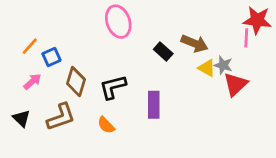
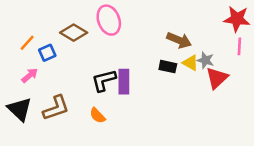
pink line: (246, 38) -> (239, 46), moved
black rectangle: (163, 52) -> (168, 67), moved, turned -30
brown diamond: (76, 82) -> (74, 33), moved, turned -76
purple rectangle: (154, 105) -> (124, 82), moved
black triangle: (21, 118) -> (20, 109), size x1.5

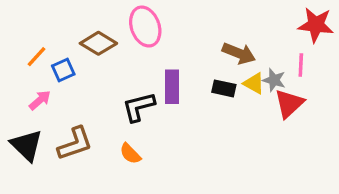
pink line: (239, 46) -> (301, 65), moved
purple rectangle: (124, 82) -> (172, 87), moved

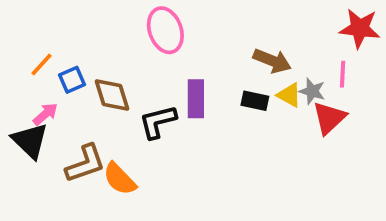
brown diamond: (98, 43) -> (112, 95), moved, turned 42
black triangle: (27, 145) -> (30, 141), moved
orange semicircle: (130, 154) -> (120, 179), moved, size x1.4

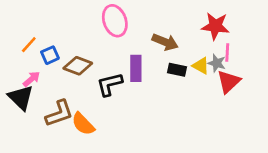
red star: (360, 28) -> (215, 26), moved
brown arrow: (272, 61) -> (165, 42), moved
pink line: (343, 74) -> (227, 53), moved
brown diamond: (112, 95) -> (78, 66), turned -52

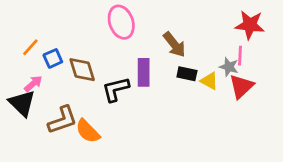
red star: (215, 26) -> (250, 25), moved
brown arrow: (165, 42) -> (174, 44), turned 30
brown diamond: (78, 66) -> (82, 70), turned 52
yellow triangle: (201, 66) -> (209, 81), moved

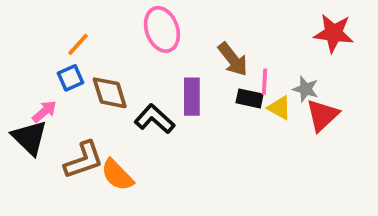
orange line: (30, 47) -> (78, 44), moved
pink line: (240, 56) -> (265, 82), moved
black L-shape: (116, 89) -> (154, 119), turned 56

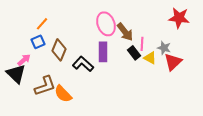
pink ellipse: (162, 29) -> (106, 24), moved
brown diamond: (110, 93) -> (59, 50), turned 40
black rectangle: (250, 98) -> (134, 53), turned 40

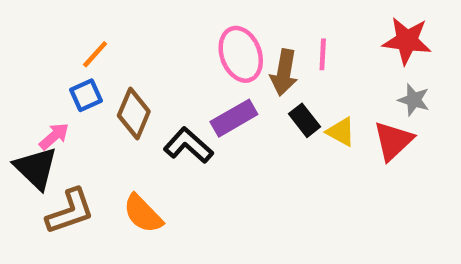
brown arrow: (125, 32) -> (284, 73), turned 48
pink line: (142, 44) -> (323, 54), moved
gray star: (164, 48) -> (414, 100), moved
purple rectangle: (103, 52) -> (234, 118), turned 60
brown L-shape: (45, 86) -> (70, 211), moved

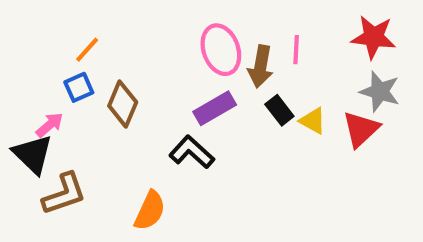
gray star: (414, 100) -> (380, 91), size x1.4
black L-shape: (188, 145) -> (192, 152), moved
orange semicircle: (143, 214) -> (150, 211), moved, turned -111

